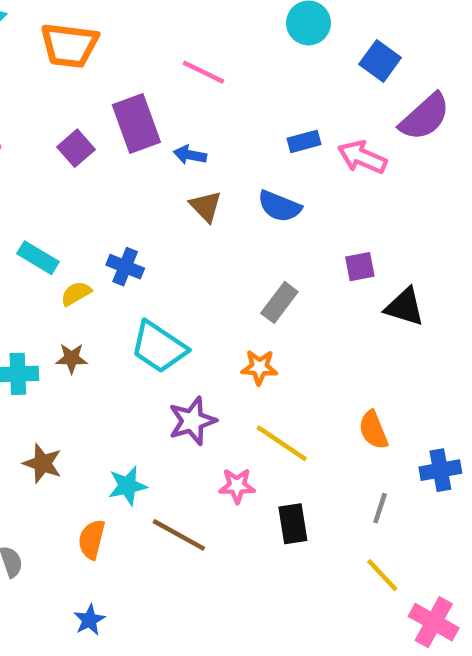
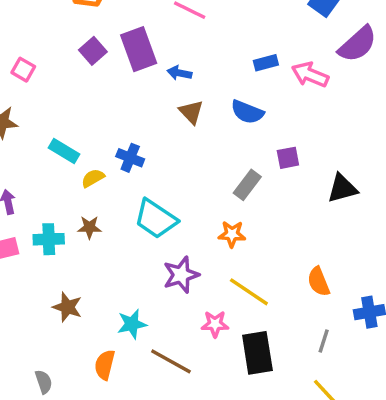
purple square: (76, 148) -> (93, 51), moved
purple square: (360, 267) -> (288, 158), moved
black triangle: (405, 307) -> (342, 188), turned -32
black rectangle: (293, 524) -> (257, 353), size x1.4

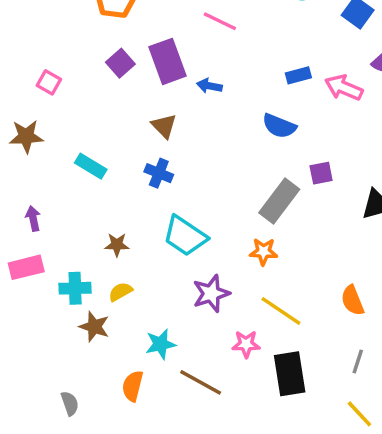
brown triangle: (191, 112) -> (164, 126), moved
yellow semicircle: (93, 178) -> (120, 292), moved
gray rectangle: (247, 185) -> (279, 201), size x1.4
cyan cross: (49, 239) -> (75, 288), moved

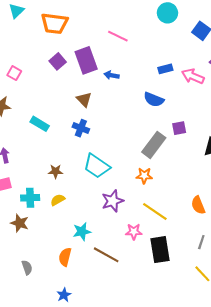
brown star: (94, 327) -> (20, 223), moved

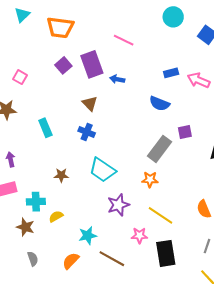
cyan rectangle: (40, 124) -> (45, 128), turned 36
yellow semicircle: (58, 200) -> (56, 216), moved
orange semicircle: (65, 257) -> (71, 261), turned 30
gray semicircle: (27, 267) -> (33, 259), moved

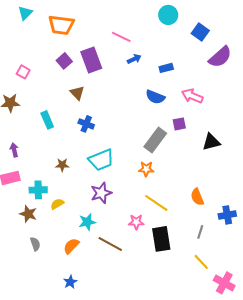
blue arrow: (117, 79) -> (134, 59), moved, turned 144
pink arrow: (199, 80) -> (192, 96), moved
brown triangle: (90, 103) -> (77, 93), moved
cyan trapezoid: (102, 170) -> (101, 160), turned -56
purple star: (118, 205) -> (101, 193), moved

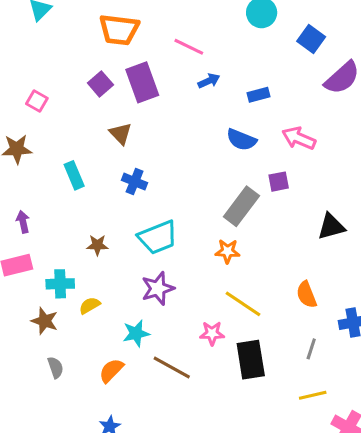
orange trapezoid: (61, 25) -> (119, 30), moved
black triangle: (211, 142) -> (331, 226), moved
yellow line: (201, 262) -> (313, 395), turned -60

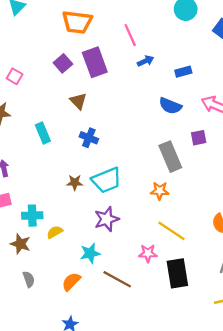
pink line: (189, 47) -> (130, 35), turned 40
gray rectangle: (241, 206) -> (170, 157), turned -60
brown star: (97, 245) -> (75, 183), moved

